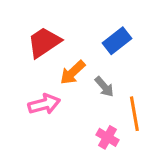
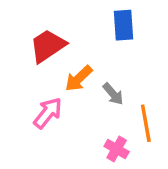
blue rectangle: (117, 41) -> (123, 25), moved, turned -56
pink arrow: (44, 104) -> (48, 113), turned -36

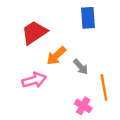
pink arrow: (48, 113) -> (34, 80), turned 35

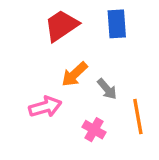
red trapezoid: (34, 32) -> (61, 26), moved
pink cross: (83, 106) -> (94, 130), moved

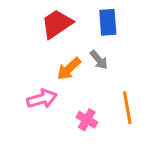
gray arrow: (107, 89) -> (99, 60), moved

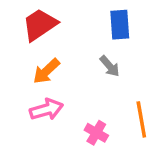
red trapezoid: (57, 24) -> (40, 25), moved
orange arrow: (69, 69) -> (46, 71), moved

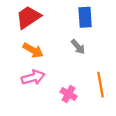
orange arrow: (46, 71) -> (33, 50), turned -108

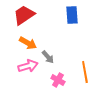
gray arrow: (78, 47) -> (48, 57), moved

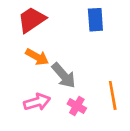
gray arrow: (48, 57) -> (64, 75), size x1.5
pink arrow: (28, 66) -> (37, 102), moved

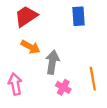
gray arrow: (64, 75) -> (52, 62), turned -130
pink arrow: (37, 102) -> (15, 84), moved, turned -85

